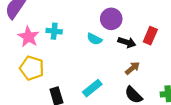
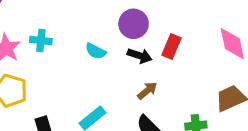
purple circle: (111, 19) -> (134, 24), moved

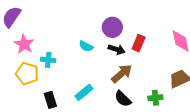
cyan cross: (41, 41) -> (48, 60), moved
brown arrow: (147, 91) -> (122, 74), size x1.5

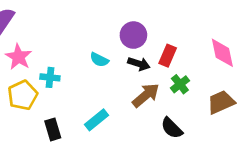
yellow pentagon: (27, 74) -> (23, 95), turned 30
green cross: (155, 98) -> (180, 84), moved, turned -32
black semicircle: (123, 99) -> (172, 128), moved

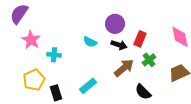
yellow pentagon: (23, 95) -> (34, 80), moved

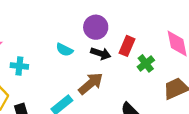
green cross: (149, 60) -> (146, 63), moved
brown arrow: (124, 68) -> (91, 84), moved

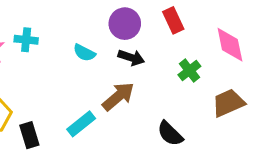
red rectangle: (127, 46) -> (173, 20), moved, turned -48
cyan cross: (19, 66) -> (26, 40), moved

